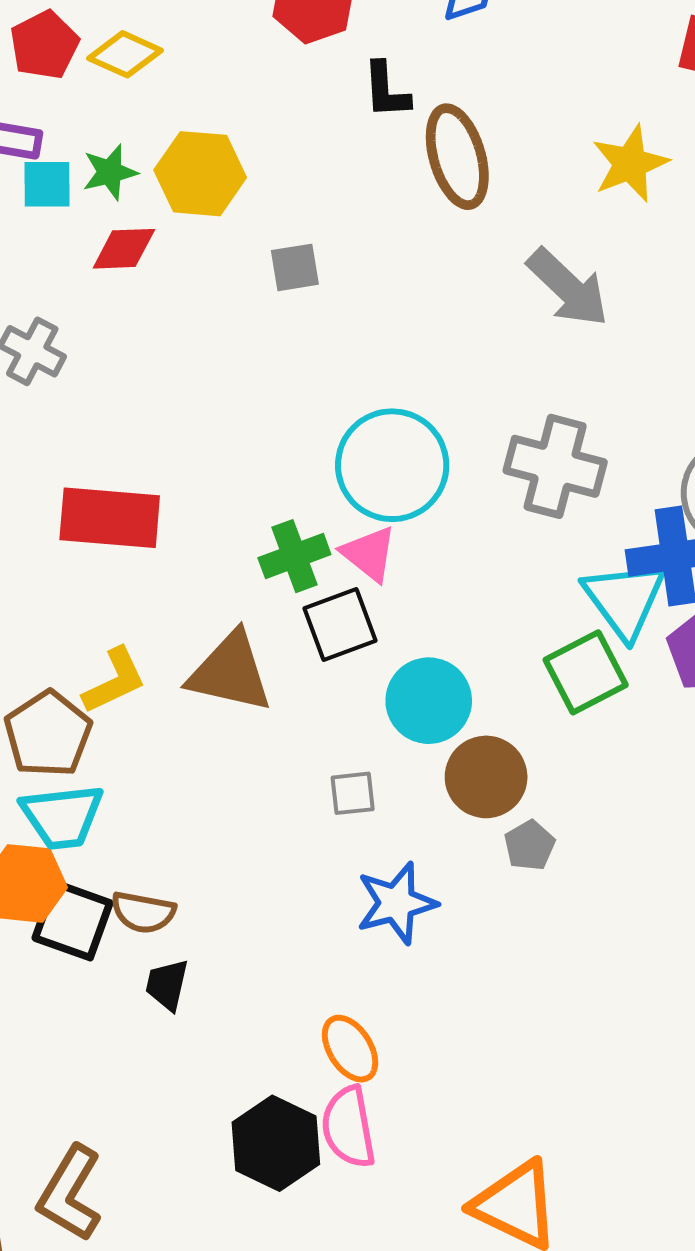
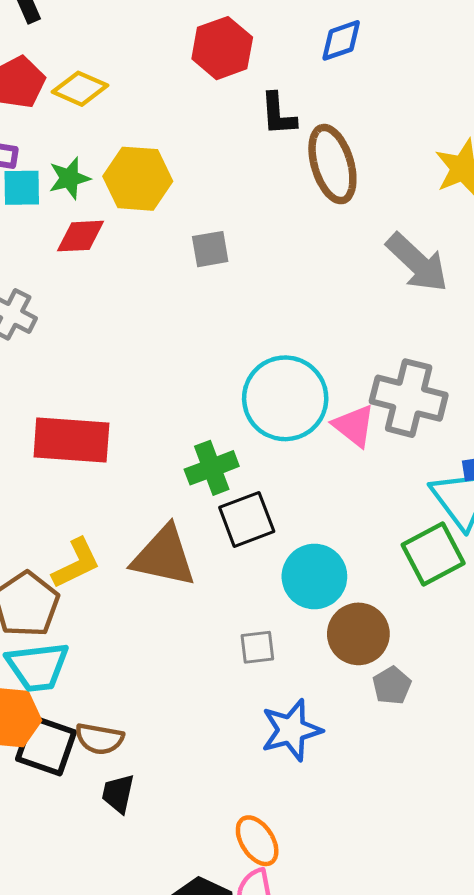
pink triangle: (369, 554) -> (354, 426), moved

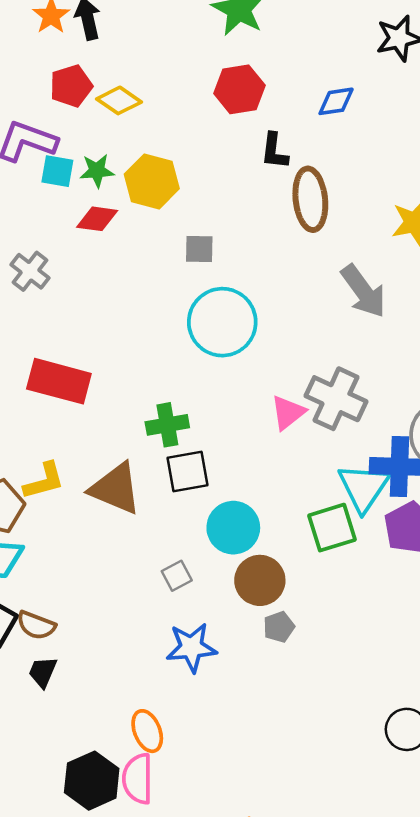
cyan circle: (285, 398) -> (222, 322), moved
pink triangle: (354, 426) -> (288, 413), turned 33
gray square: (257, 647) -> (177, 576), turned -32

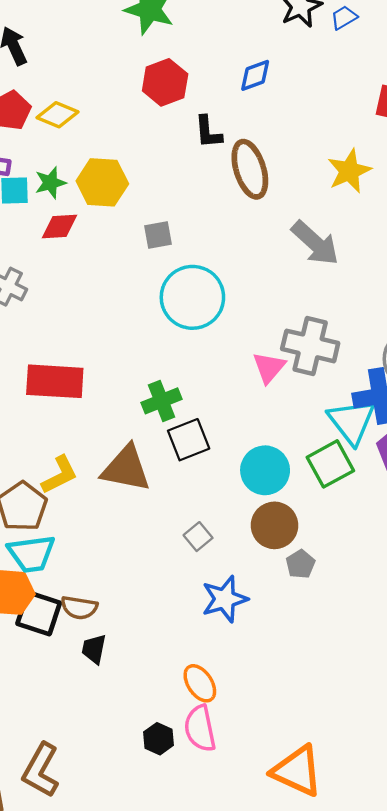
cyan circle: (233, 528) -> (265, 470), moved
black hexagon: (92, 781) -> (158, 739), size x0.6

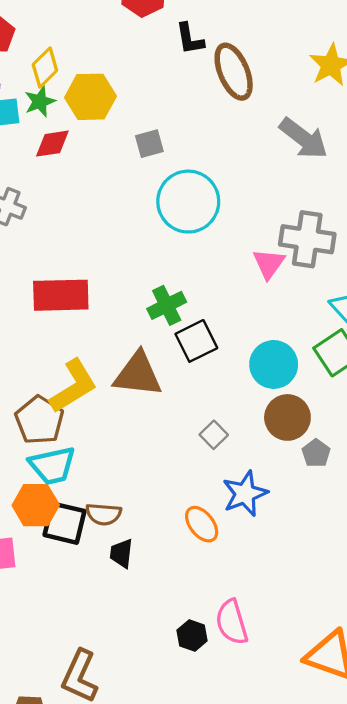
yellow diamond: (58, 115) -> (45, 68), moved, turned -63
yellow L-shape: (60, 475) -> (73, 386), size x1.4
orange ellipse: (200, 683) -> (202, 524), moved

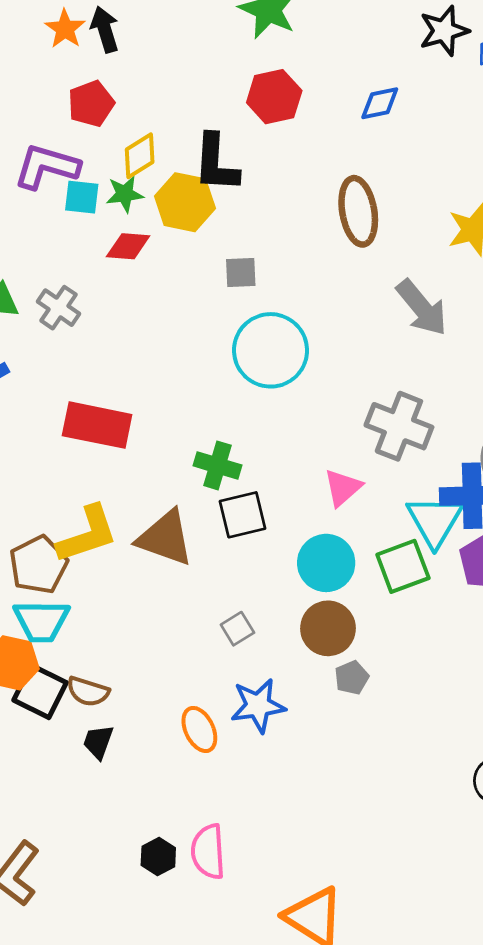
black L-shape: (190, 39) -> (216, 163), moved, size x1.5
pink triangle: (269, 264) -> (343, 488), moved
green cross: (167, 305) -> (217, 465), turned 30

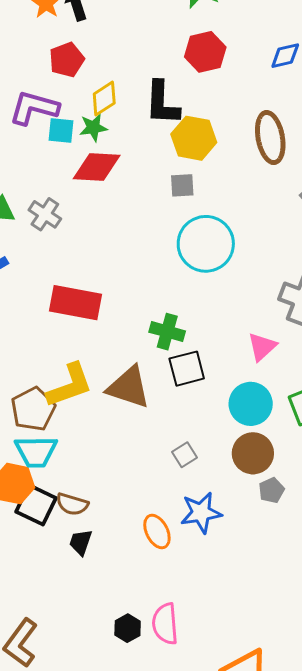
yellow hexagon: (185, 202) -> (194, 138), moved
red diamond: (128, 246) -> (97, 167), size x1.4

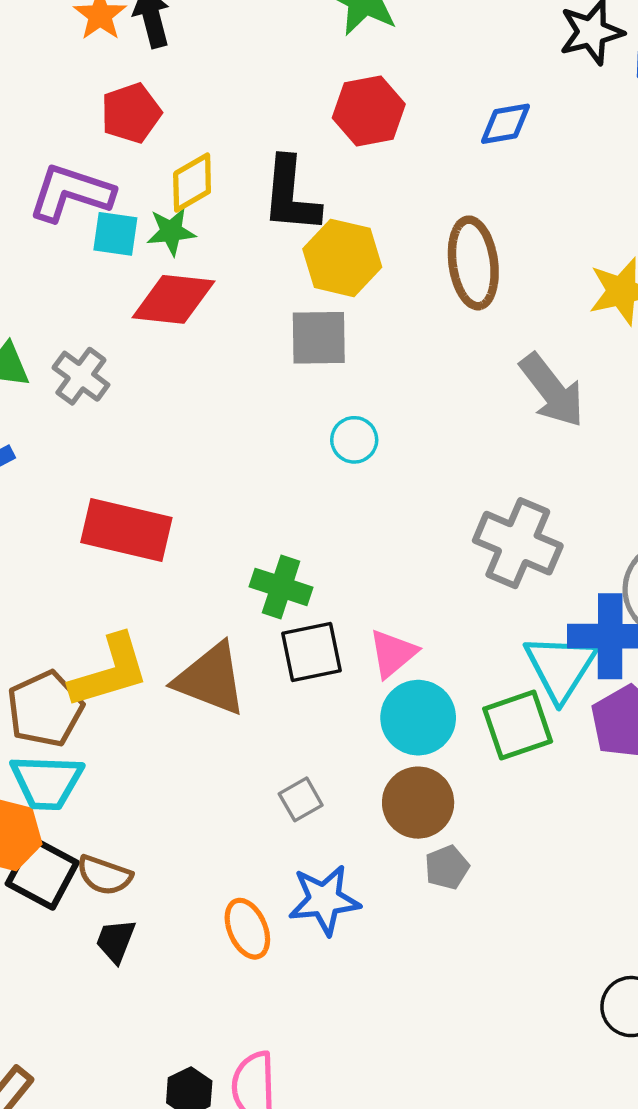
gray square: (182, 185) -> (319, 338), size x1.4
cyan circle: (206, 244) -> (354, 440), size x0.5
pink triangle: (262, 347) -> (393, 653), moved

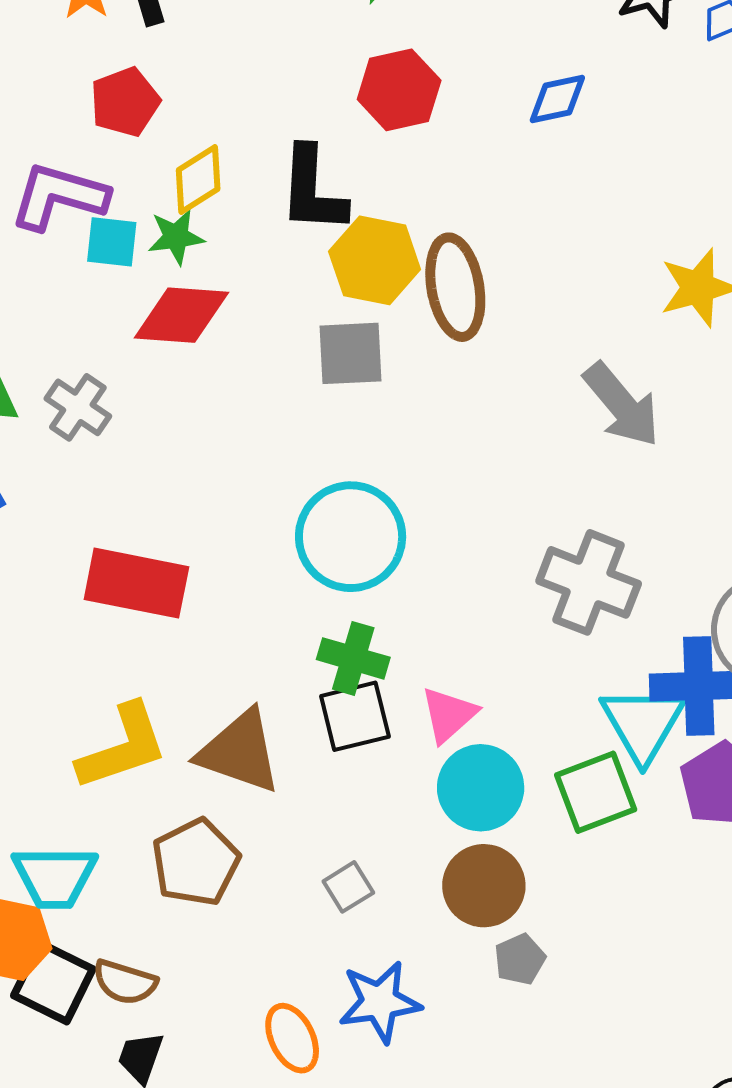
brown ellipse: (473, 263) -> (455, 287), moved
cyan circle: (354, 440) -> (351, 537), moved, size x2.0
green cross: (281, 587) -> (353, 658), moved
brown pentagon: (45, 709) -> (196, 862), moved

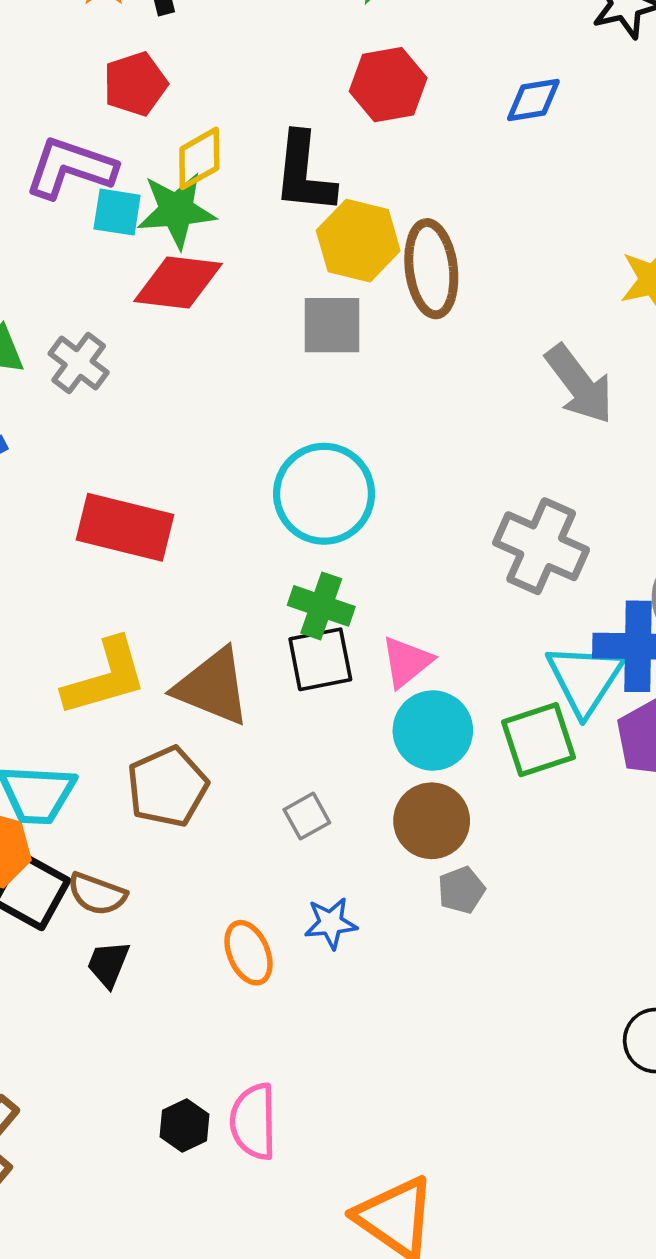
green star: (176, 237) -> (176, 210), size x1.5
blue star: (380, 1002) -> (331, 923), size x0.7

